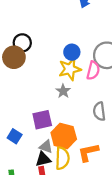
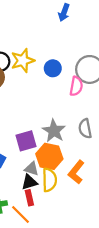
yellow star: (70, 69) -> (23, 61), moved
gray star: (63, 91) -> (54, 131), moved, size x1.5
orange L-shape: (88, 152) -> (76, 172), turned -35

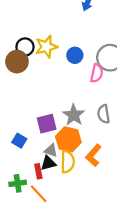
red rectangle: (29, 198) -> (38, 171), moved

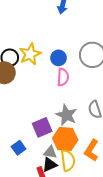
pink semicircle: (97, 73) -> (63, 77), moved
blue square: (19, 141) -> (19, 148), turned 32

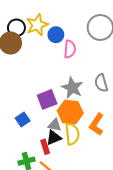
blue circle: (59, 58) -> (56, 35), moved

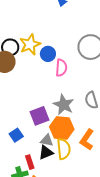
red rectangle: (45, 147) -> (30, 162), moved

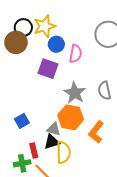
blue circle: (48, 54) -> (56, 44), moved
purple square: (40, 116) -> (48, 69), moved, turned 36
yellow semicircle: (64, 149) -> (63, 152), moved

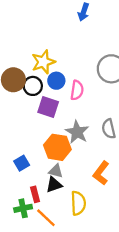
black circle: (23, 27) -> (33, 86), moved
orange hexagon: (71, 117) -> (57, 147), moved
yellow semicircle: (63, 152) -> (78, 203), moved

